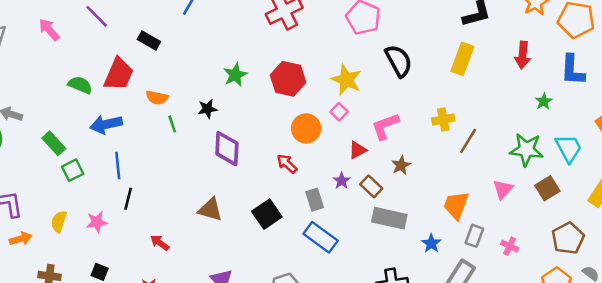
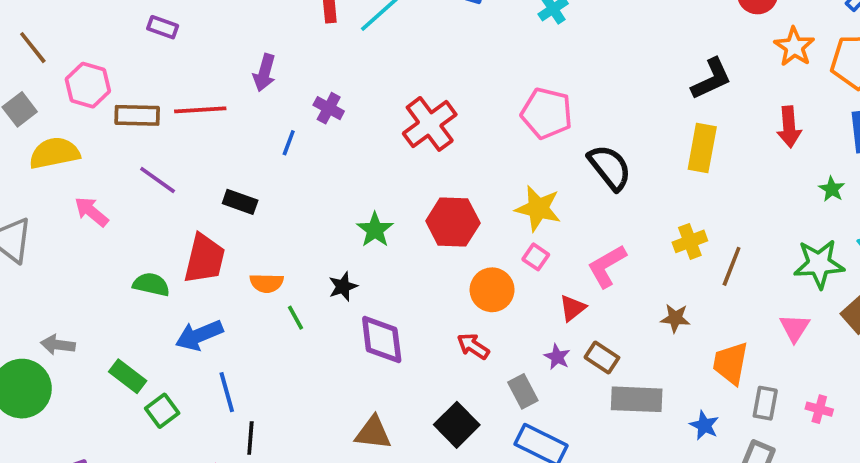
brown star: (401, 165) -> (675, 318), moved, turned -30

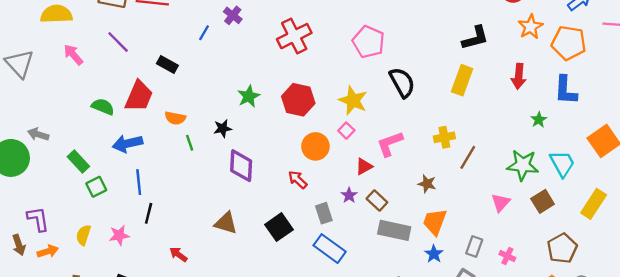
orange trapezoid: (731, 363) -> (435, 222), moved

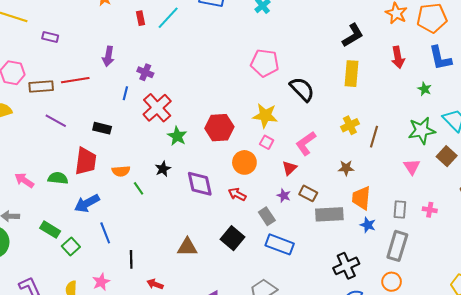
red cross: (294, 36) -> (157, 108), moved
pink arrow: (73, 55) -> (24, 180), moved
purple diamond: (241, 166) -> (200, 184), moved
black line: (149, 213) -> (131, 259), moved

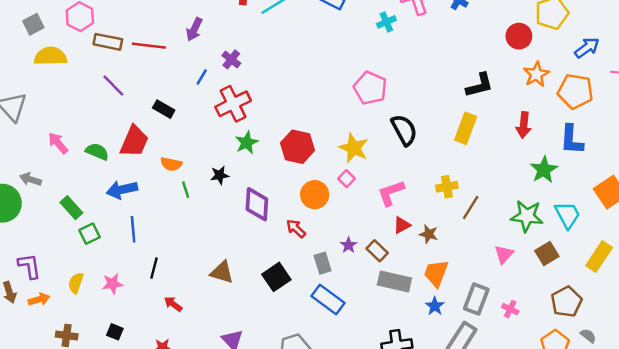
green star: (425, 89) -> (544, 170), size x1.6
red triangle: (289, 168) -> (402, 225), moved
gray rectangle: (400, 210) -> (476, 299), size x1.4

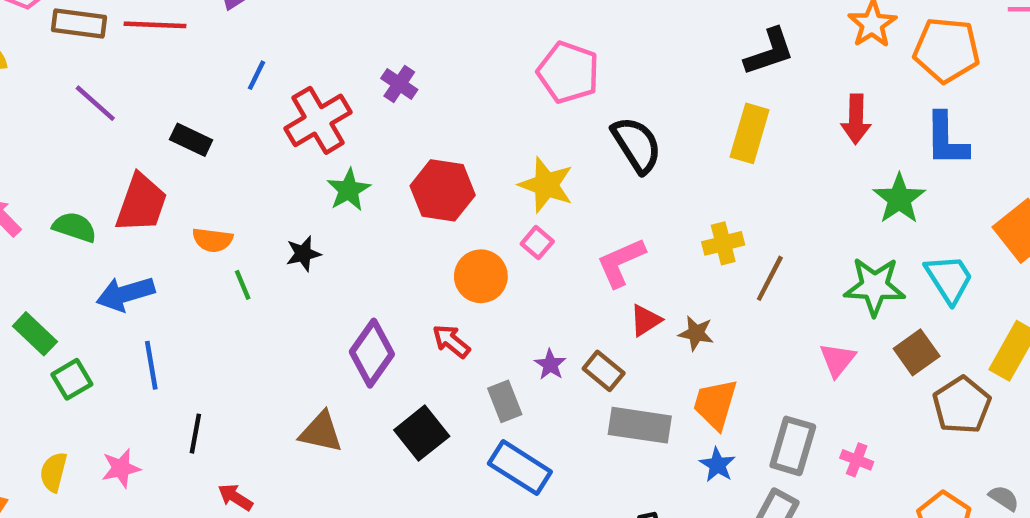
purple cross: (231, 59) -> (399, 84), moved
purple diamond: (257, 204) -> (372, 353), moved, turned 36
brown pentagon: (566, 302) -> (962, 405), moved

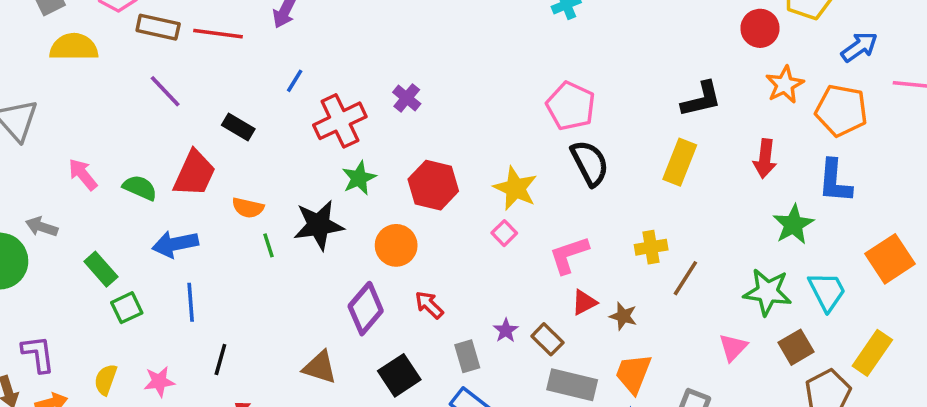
pink pentagon: (568, 72) -> (571, 106), moved
black star: (303, 254) -> (319, 225), size x1.8
orange circle: (481, 276) -> (396, 245), moved

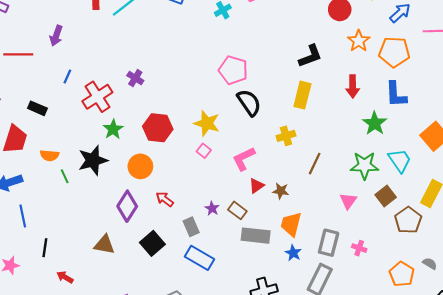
yellow cross: (651, 247) -> (286, 136), moved

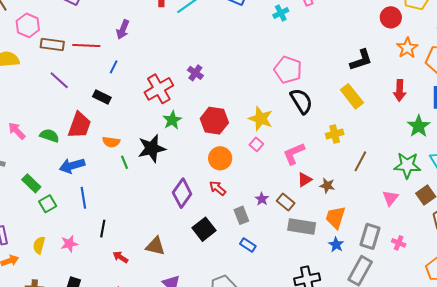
blue line: (67, 76) -> (114, 67), moved
yellow rectangle: (302, 95) -> (352, 96), turned -55
orange circle: (140, 166) -> (220, 158), moved
brown triangle: (104, 245) -> (155, 246), moved
blue rectangle: (200, 258) -> (248, 245), size x0.6

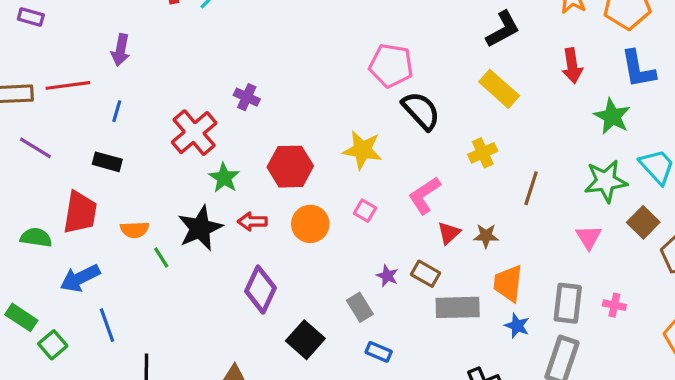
pink square: (256, 144) -> (365, 211), moved
red arrow: (218, 188) -> (252, 221), moved, turned -30

